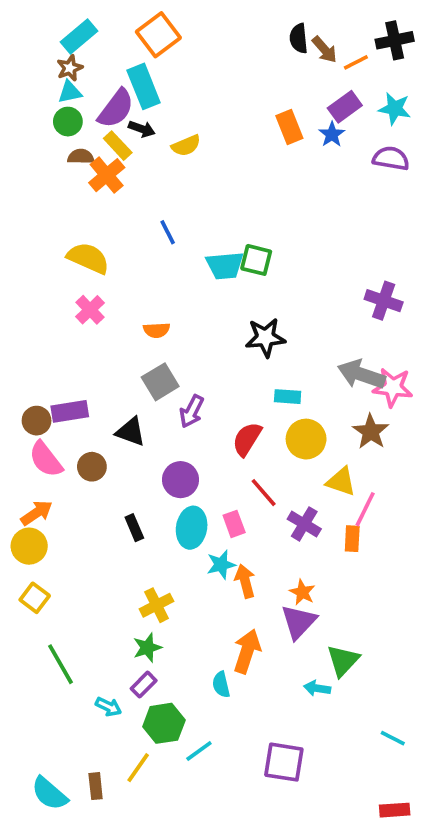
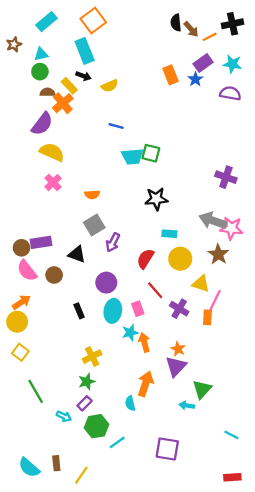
brown star: (70, 68) -> (14, 44), moved
purple semicircle: (116, 109) -> (42, 124), moved
blue line: (168, 232) -> (116, 126), moved, turned -48
yellow line: (138, 768) -> (81, 475), moved

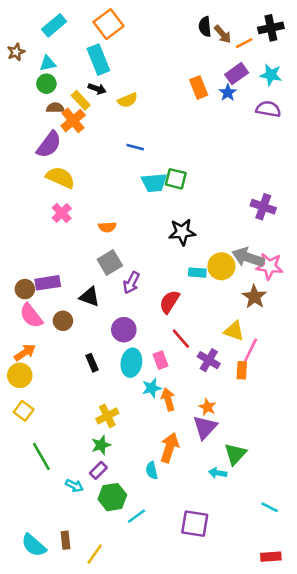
yellow circle: (180, 259) -> (221, 266), moved

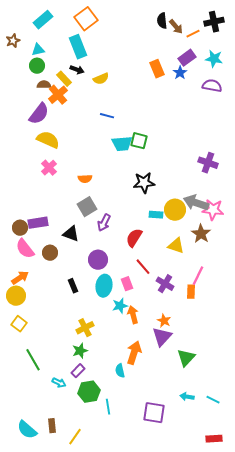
yellow triangle: (234, 331) -> (176, 246), moved
cyan arrow: (218, 473) -> (187, 397), moved
cyan line: (136, 516) -> (108, 407), turned -63

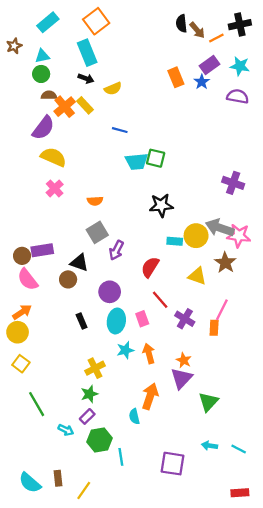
yellow rectangle: (64, 79) -> (85, 105), moved
brown circle: (50, 253) -> (68, 279), moved
cyan star: (120, 306) -> (125, 350), moved

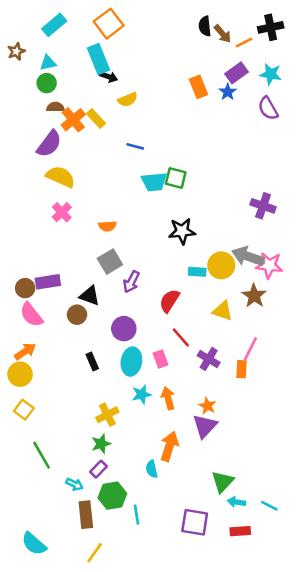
black arrow: (86, 78) -> (109, 77), moved
purple semicircle: (238, 96) -> (268, 108), turned -130
green triangle: (208, 402) -> (223, 482), moved
brown rectangle: (58, 478) -> (86, 515), moved, size x1.5
red rectangle: (240, 493) -> (240, 531), moved

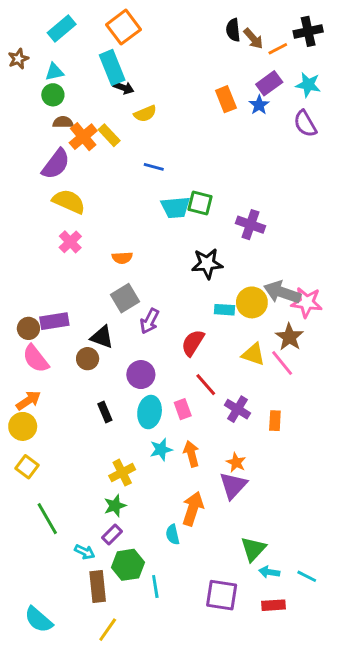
purple cross: (263, 206) -> (250, 225), moved
pink line: (250, 349) -> (282, 363), moved, turned -65

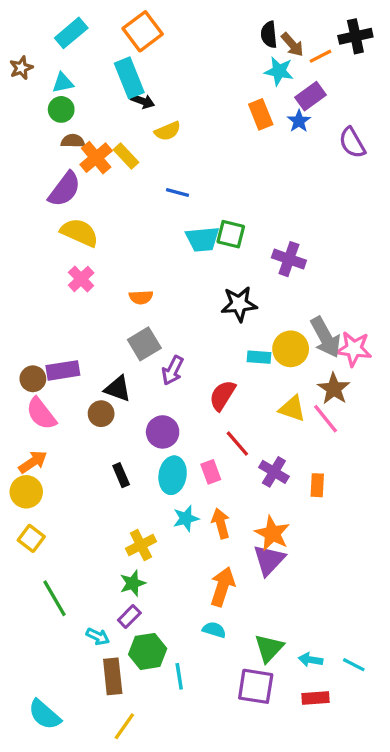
cyan star: (308, 85) -> (279, 71), moved
gray arrow: (282, 292) -> (326, 337), turned -138
orange star: (236, 462) -> (272, 533), size x1.5
cyan semicircle: (173, 535) -> (214, 630), moved, turned 120
green triangle: (253, 549) -> (269, 648), moved

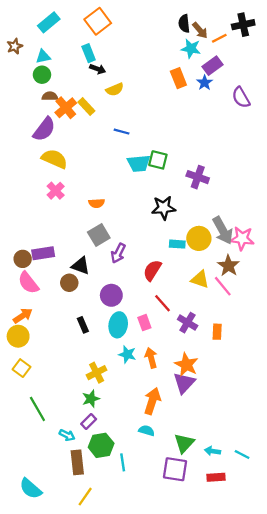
cyan rectangle: (129, 78) -> (89, 53), size x0.7
cyan star: (186, 518) -> (127, 354), turned 30

